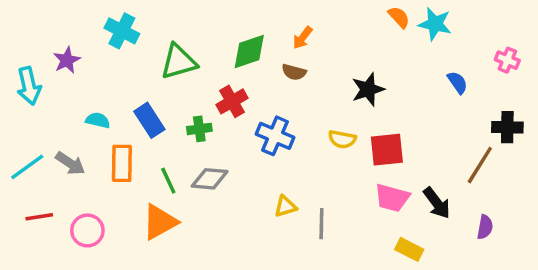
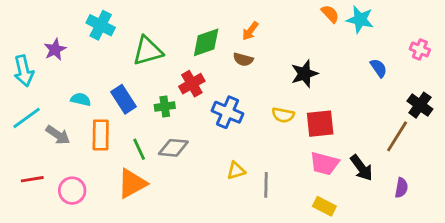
black cross: (507, 127) -> (420, 105), turned 35
cyan line: (27, 167) -> (27, 118), moved
yellow rectangle: (409, 249) -> (324, 206), moved

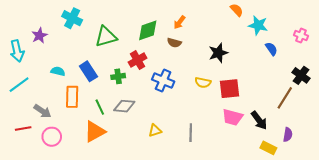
cyan star: (360, 20) -> (258, 25), moved
gray arrow: (58, 135) -> (43, 111), moved
yellow triangle: (236, 171) -> (155, 131), moved
yellow rectangle: (324, 206) -> (268, 148), moved

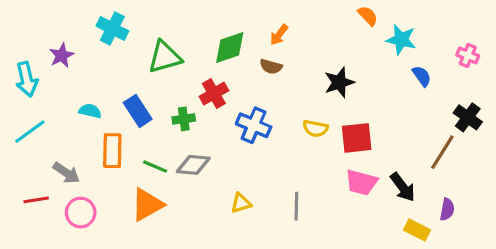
green line: (100, 107) -> (155, 167), turned -42

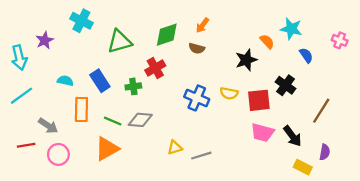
orange semicircle: (368, 16) -> (267, 41), moved
black cross: (468, 117) -> (285, 85), moved
blue cross: (254, 125) -> (197, 98), moved
gray line: (296, 206) -> (201, 156), moved, turned 72

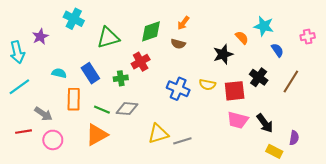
pink cross: (340, 40) -> (308, 37), turned -32
brown line: (321, 111) -> (291, 81), moved
yellow triangle: (175, 148) -> (158, 134), size x1.5

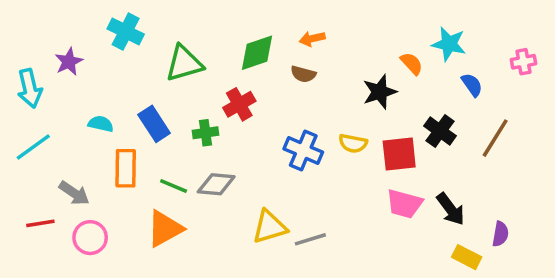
orange arrow: (183, 23) -> (312, 39), turned 40

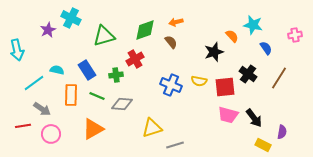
purple star: (69, 62) -> (48, 30), moved
brown semicircle: (303, 74) -> (171, 42), turned -144
cyan line: (33, 147) -> (34, 83), moved
green line: (174, 186) -> (97, 96), moved
gray line: (310, 239) -> (175, 145), moved

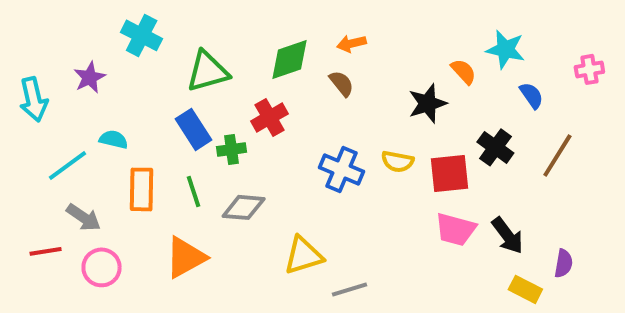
purple star: (48, 30) -> (90, 77), moved
blue rectangle: (87, 70) -> (194, 129), moved
green line: (97, 96) -> (194, 191), turned 49

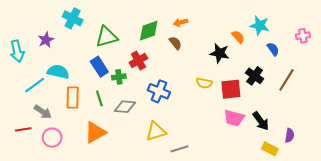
black star: (427, 103) -> (220, 53), turned 30
cyan semicircle: (114, 139) -> (58, 72), size x1.5
blue cross: (341, 169) -> (159, 91), moved

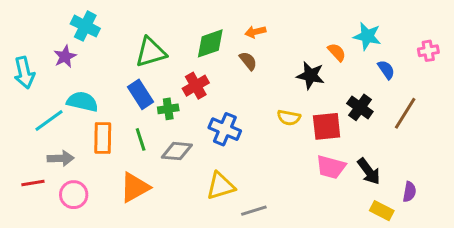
cyan cross: (73, 18) -> (85, 26), moved
gray arrow: (43, 112) -> (61, 158), turned -36

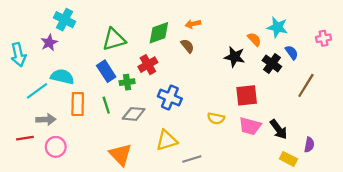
black cross: (360, 107) -> (272, 63), moved
yellow semicircle: (289, 118) -> (216, 118), moved
orange triangle: (135, 187) -> (120, 155), moved, turned -45

